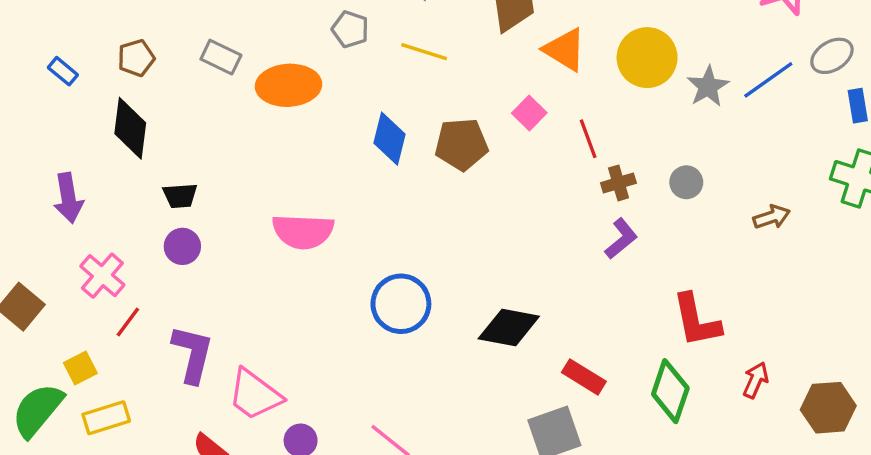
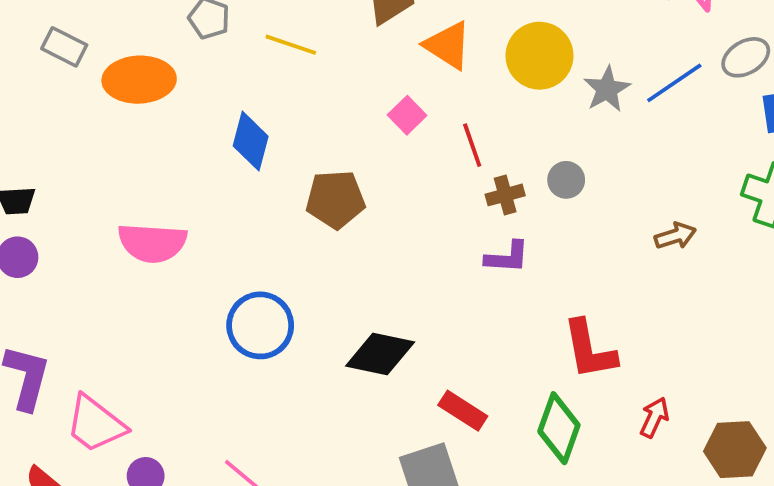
brown pentagon: (461, 144) -> (335, 199), moved
gray circle: (686, 182) -> (566, 180), moved
purple L-shape: (621, 239) -> (507, 257), turned 42

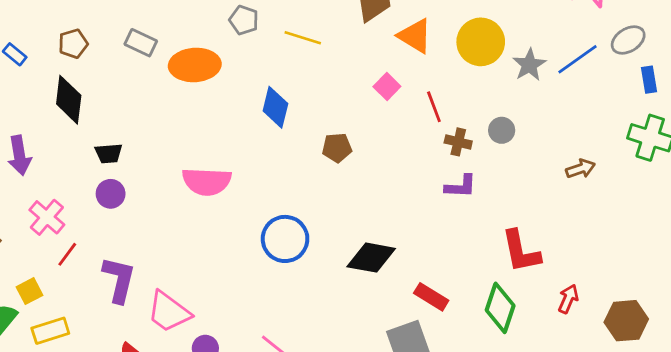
brown cross: (505, 195) -> (458, 142), turned 30
brown pentagon: (335, 199) -> (337, 148), size x0.7

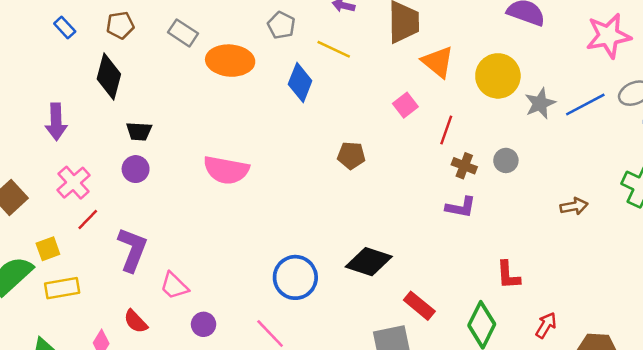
blue diamond: (275, 107) -> (300, 82), moved
red line: (434, 107) -> (446, 130), turned 32
blue circle: (285, 239) -> (295, 277), moved
red L-shape: (521, 251) -> (508, 275), size x0.7
pink trapezoid: (169, 312) -> (174, 286), size x0.7

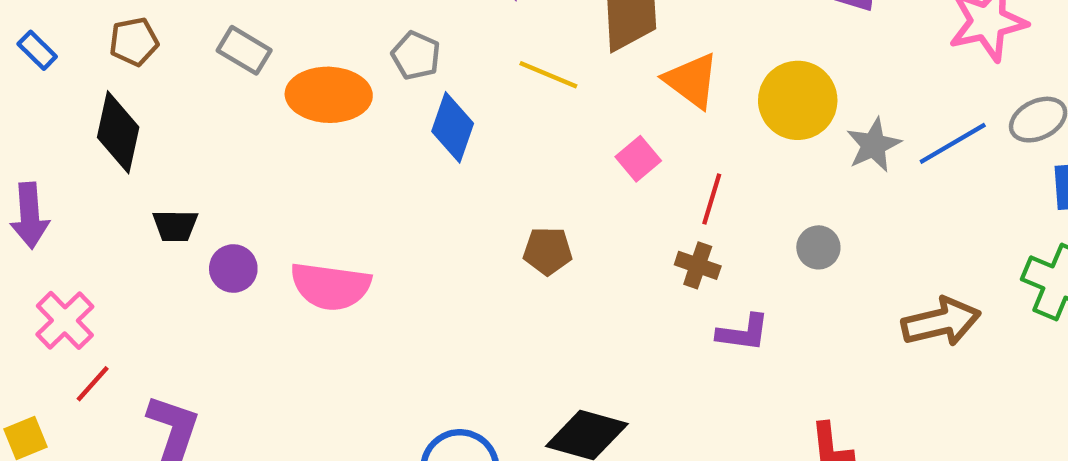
gray pentagon: (281, 25) -> (416, 56), moved
yellow line: (334, 49) -> (548, 75), moved
brown cross: (464, 166) -> (698, 265), moved
purple circle: (136, 169) -> (233, 268), moved
brown arrow: (574, 206) -> (941, 322), size x1.6

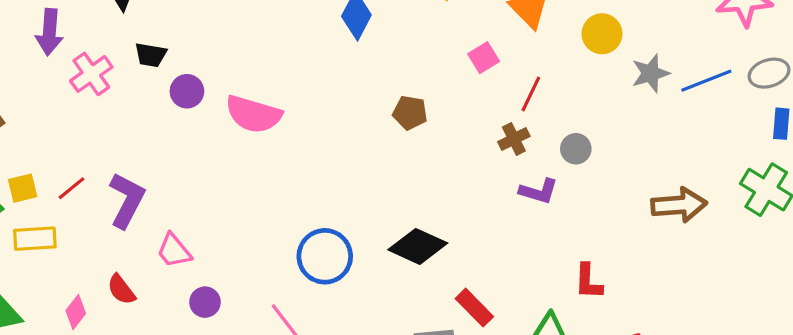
yellow circle: (798, 100) -> (602, 34), size x0.7
gray circle: (818, 247) -> (576, 149), moved
brown cross: (698, 265) -> (514, 139), turned 36
pink cross: (65, 320) -> (91, 74), moved
red line: (93, 384) -> (72, 188), moved

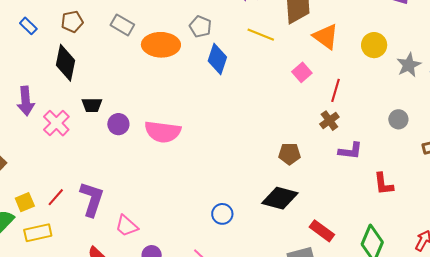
brown pentagon: (410, 113) -> (289, 154), moved
gray circle: (576, 149) -> (398, 119), moved
blue circle: (325, 256) -> (222, 214), size x0.6
red L-shape: (588, 282) -> (383, 184), moved

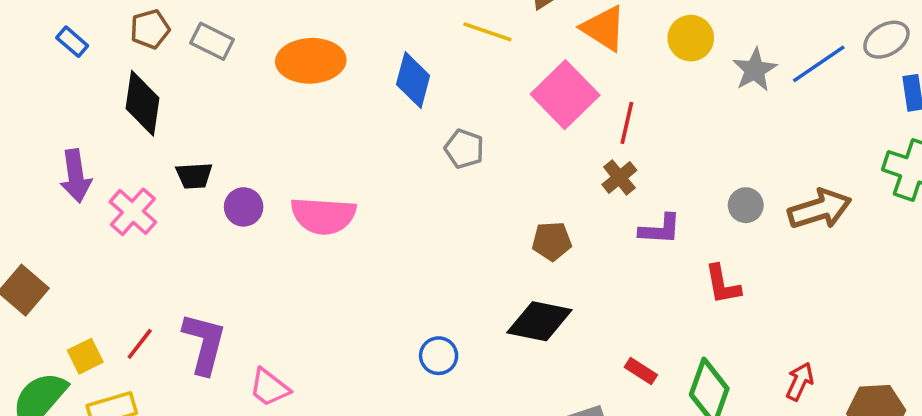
gray rectangle: (122, 25) -> (212, 41), moved
gray pentagon: (200, 27) -> (464, 149), moved
pink square: (302, 72) -> (565, 95), size x1.8
gray circle: (398, 119) -> (746, 205), moved
red rectangle: (322, 231) -> (641, 371), moved, size x0.7

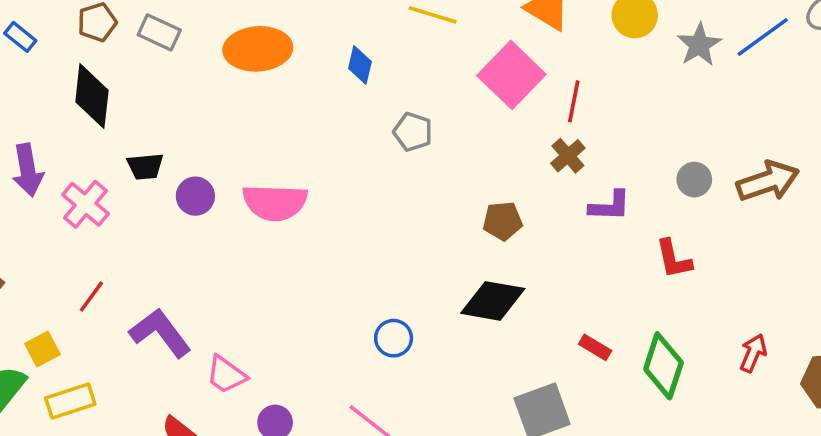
blue diamond: (413, 80) -> (360, 65), size x0.7
purple L-shape: (204, 343) -> (160, 333), turned -50
red line: (140, 344) -> (91, 297), moved

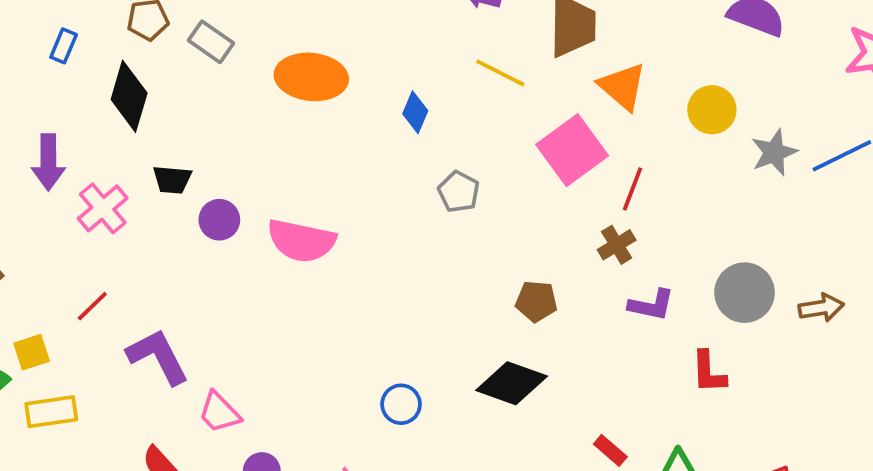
blue rectangle: (20, 37) -> (64, 46), moved, turned 64
gray circle: (694, 180) -> (745, 293), size x1.6
brown arrow: (768, 181) -> (821, 308), size x0.7

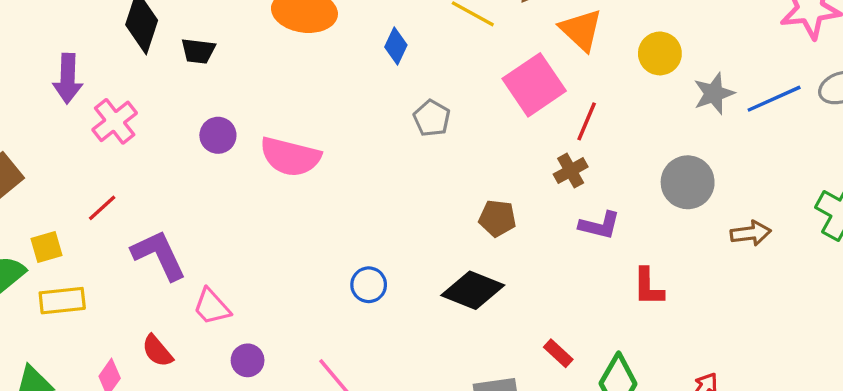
black trapezoid: (172, 180) -> (198, 51), moved
gray circle: (745, 293) -> (688, 182), moved
blue circle: (401, 404) -> (369, 285), moved

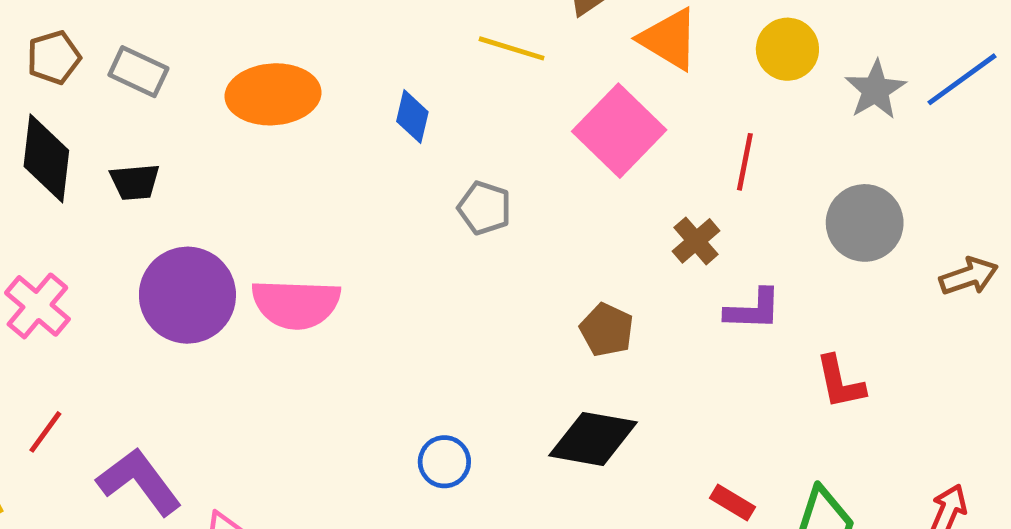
red line: (587, 121) -> (745, 162), moved
purple circle: (218, 135) -> (187, 295), size x1.8
brown pentagon: (497, 218) -> (607, 330), turned 30

